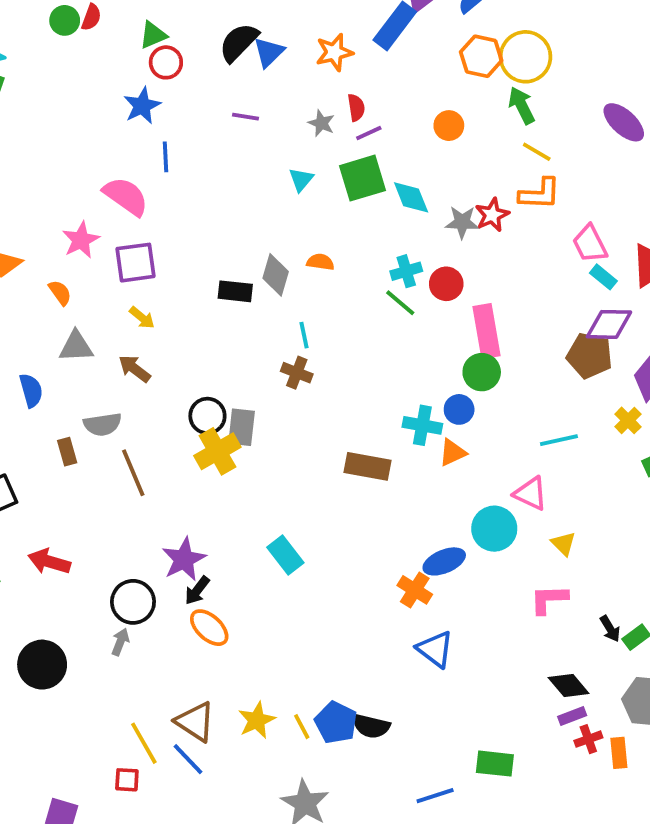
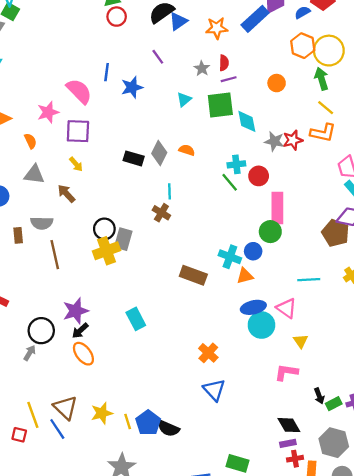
blue star: (142, 106) -> (132, 87), moved
purple line: (246, 117) -> (158, 57), turned 35
blue ellipse: (444, 561) -> (253, 307), moved

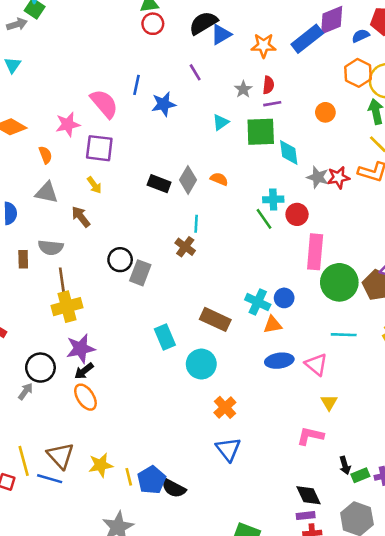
green circle: (270, 232) -> (339, 282), moved, size x1.5
yellow cross: (107, 251) -> (67, 307), moved
cyan rectangle: (136, 319) -> (165, 337), moved
cyan circle: (261, 325) -> (201, 364), moved
blue line: (57, 429) -> (50, 479), turned -45

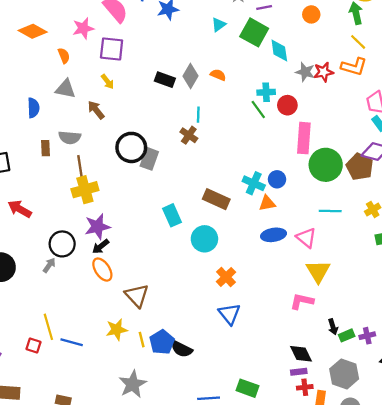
green square: (261, 132) -> (254, 32), turned 32
black circle: (120, 260) -> (131, 147), size x1.4
yellow triangle: (329, 402) -> (318, 271), size x1.6
brown triangle: (61, 456) -> (137, 296), moved

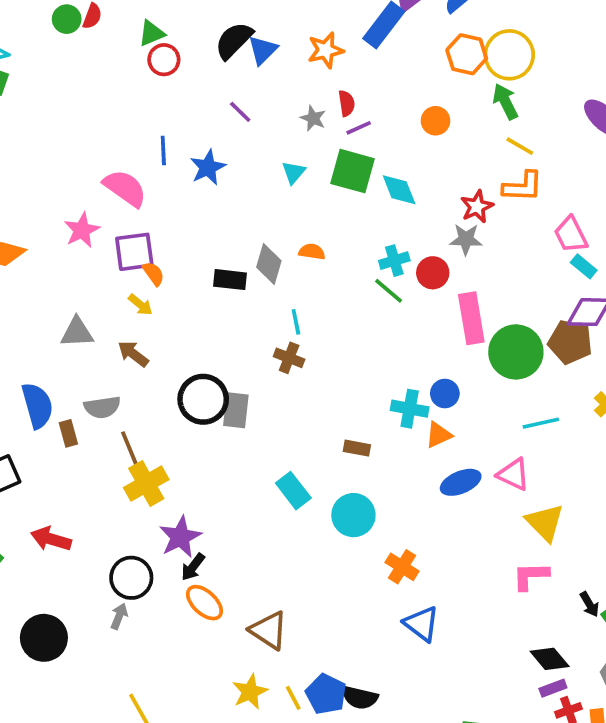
orange semicircle: (64, 56) -> (153, 274), moved
gray star: (305, 72) -> (466, 239), moved
blue semicircle: (33, 108) -> (37, 405), moved, size x1.4
brown rectangle: (216, 199) -> (357, 448), size x0.6

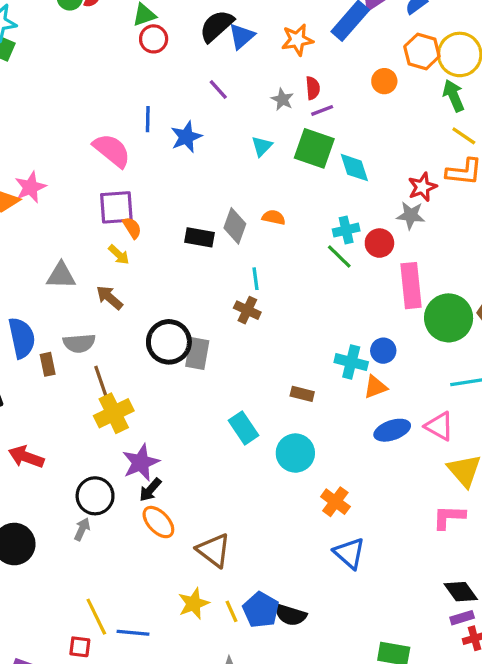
orange circle: (435, 121) -> (384, 81), moved
pink star: (82, 230) -> (30, 187), moved

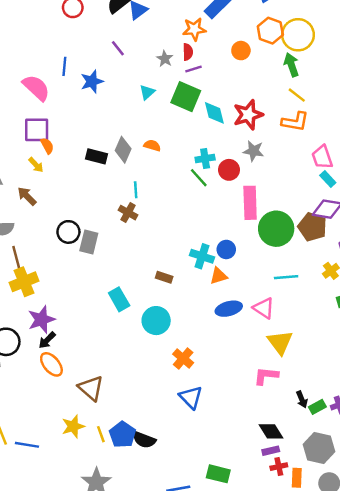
orange star: (297, 40) -> (194, 29), moved
red star: (422, 187) -> (248, 115), moved, size x1.4
black circle: (169, 342) -> (68, 232), size x0.7

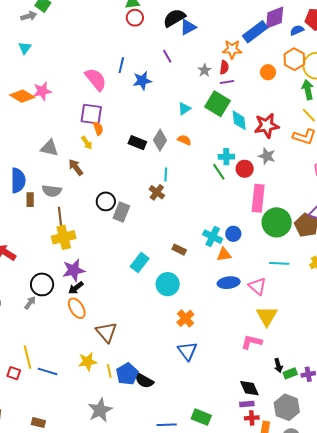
cyan triangle: (147, 92) -> (184, 109), moved
cyan rectangle: (119, 299) -> (140, 262), turned 60

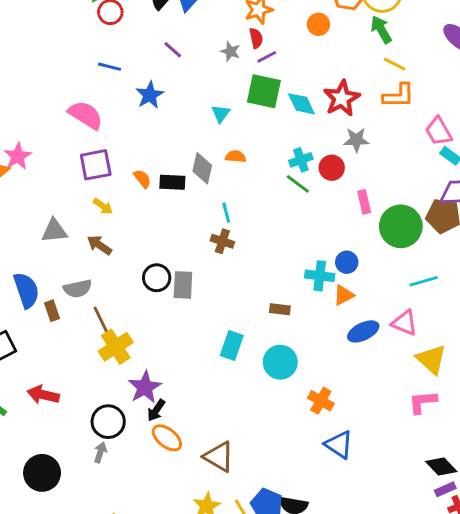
blue line: (121, 65) -> (109, 67), moved, turned -70
orange semicircle: (98, 128) -> (142, 179), moved
pink rectangle: (258, 198) -> (364, 202), size x0.6

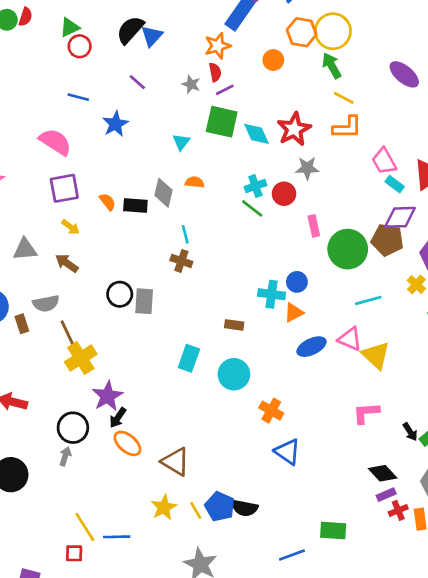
yellow triangle: (431, 359) -> (376, 355), moved

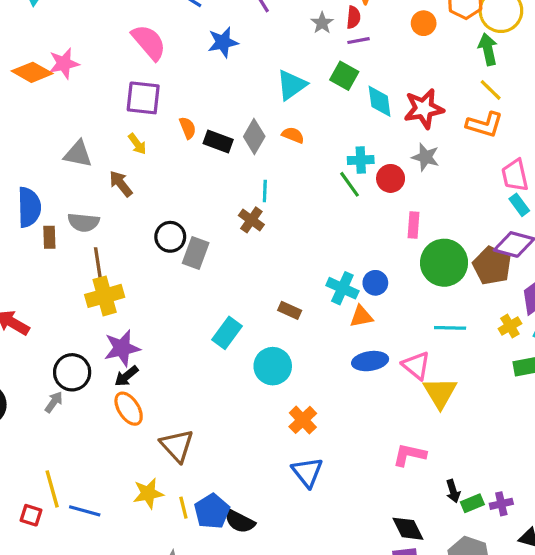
green square: (222, 122) -> (344, 76), size x0.7
cyan triangle: (181, 142) -> (291, 85), size x1.5

